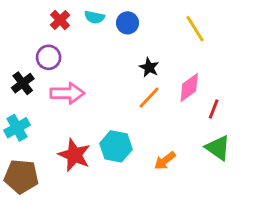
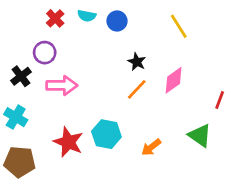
red line: (214, 109) -> (220, 100), moved
cyan cross: (17, 128) -> (16, 117), turned -30

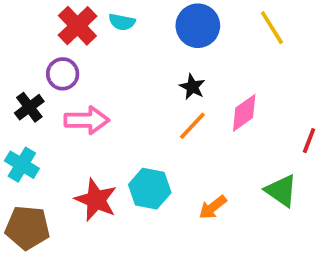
red cross: (55, 18) -> (77, 26), size x1.5
blue circle: (117, 21) -> (198, 26), moved, size x1.5
yellow line: (179, 26) -> (272, 28), moved

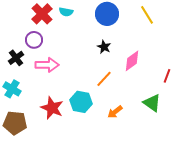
orange line: (192, 126) -> (104, 79), moved

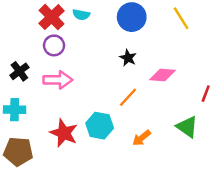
purple circle: (34, 40) -> (54, 45), moved
pink diamond: (132, 61) -> (163, 75), turned 40
cyan cross: (12, 89) -> (15, 110), turned -30

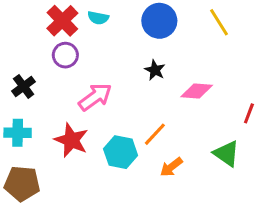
pink arrow: (58, 80) -> (95, 97), moved, turned -36
orange line: (128, 97) -> (155, 134), moved
red star: (64, 133) -> (71, 140), moved

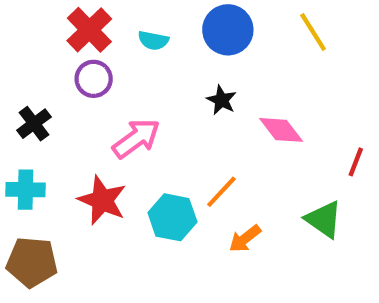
cyan semicircle: (98, 18) -> (153, 40), moved
pink diamond: (197, 91) -> (281, 130), turned 48

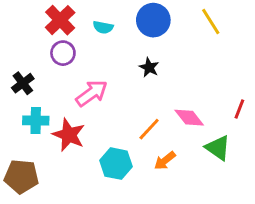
pink diamond: (281, 130) -> (189, 118), moved
cyan cross: (25, 190) -> (36, 120), moved
cyan hexagon: (172, 217) -> (116, 164), moved

